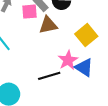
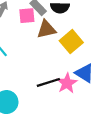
yellow square: (86, 35) -> (71, 42), moved
pink star: (68, 60) -> (67, 83), moved

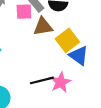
blue triangle: (85, 73) -> (79, 56), moved

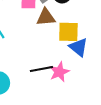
yellow square: (67, 40) -> (68, 32), turned 35

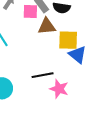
pink star: (59, 72) -> (59, 89), moved, turned -30

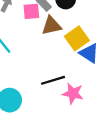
yellow square: (68, 40) -> (77, 38), turned -30

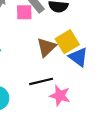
brown triangle: (51, 26) -> (46, 47), moved, turned -35

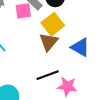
yellow square: (67, 42) -> (53, 24), moved

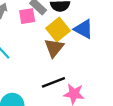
blue triangle: (80, 47) -> (84, 29), moved

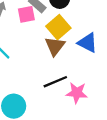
blue triangle: (84, 29) -> (88, 43), moved

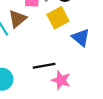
brown triangle: (55, 46) -> (17, 19), moved

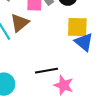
yellow square: (58, 18) -> (77, 27), moved, turned 30

